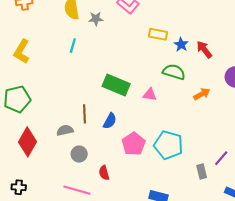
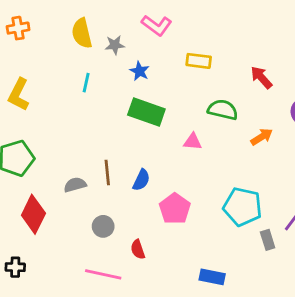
blue star: (181, 45) -> (140, 71), moved
green rectangle: (116, 85) -> (146, 112), moved
gray semicircle: (65, 130) -> (75, 185), moved
cyan pentagon: (169, 145) -> (243, 207), moved
black cross: (19, 187) -> (15, 267), moved

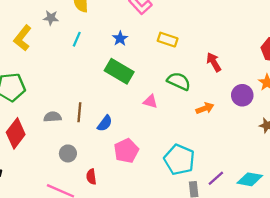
gray star: (115, 45) -> (51, 18), moved

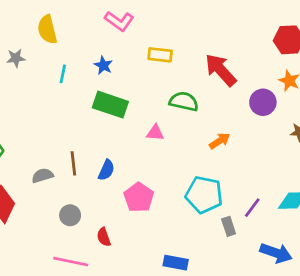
cyan line: (77, 39) -> (63, 74), moved
red arrow: (214, 62) -> (221, 70), size x1.5
orange arrow: (205, 108) -> (220, 141), moved

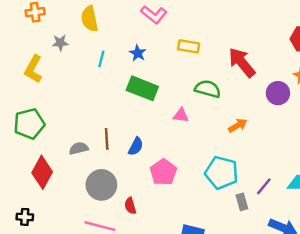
gray circle: (70, 215) -> (101, 185), size x1.6

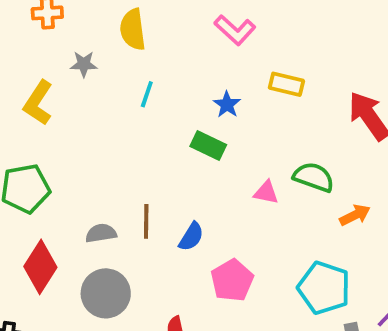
blue star: (138, 53) -> (227, 105), moved
green rectangle: (142, 88) -> (208, 145), size x0.7
green semicircle: (208, 89) -> (314, 177), moved
gray circle: (101, 185) -> (106, 293), moved

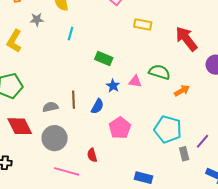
blue star: (227, 105) -> (113, 86), moved
red diamond: (40, 267) -> (20, 126), turned -56

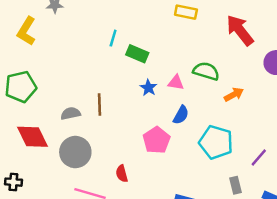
cyan line: (70, 34) -> (113, 38), moved
blue semicircle: (97, 106) -> (181, 115), moved
gray rectangle: (184, 154) -> (235, 185), moved

